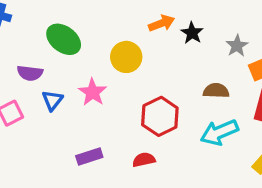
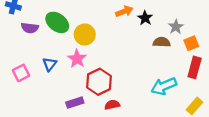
yellow circle: (126, 57) -> (85, 35), moved
purple semicircle: (30, 73) -> (30, 28), moved
brown semicircle: (216, 91) -> (162, 42), moved
red hexagon: (160, 116) -> (99, 82), moved

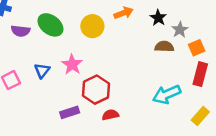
black star: (145, 18) -> (158, 18), moved
yellow circle: (85, 35) -> (92, 26), moved

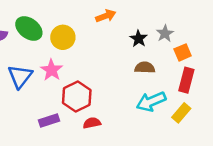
black star: (158, 18) -> (138, 39), moved
yellow circle: (92, 26) -> (63, 37), moved
brown semicircle: (164, 46) -> (145, 68), moved
blue triangle: (42, 70) -> (20, 76), size x1.5
yellow rectangle: (200, 116) -> (181, 113), moved

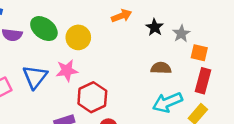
black star: (138, 39) -> (155, 27), moved
orange square: (183, 52) -> (199, 53), turned 36
pink star: (52, 70) -> (67, 71), turned 30

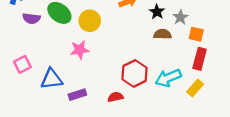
brown semicircle: (161, 68) -> (163, 34), moved
blue triangle: (35, 77) -> (52, 79), moved, turned 45
red hexagon: (92, 97) -> (135, 73), moved

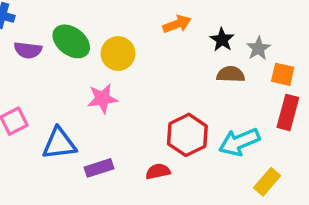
yellow rectangle: (195, 88) -> (267, 182), moved

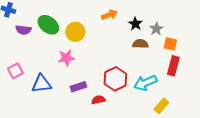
purple rectangle: (99, 168) -> (78, 87), moved

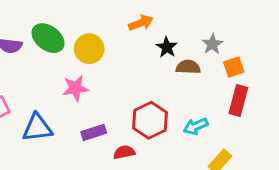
black star: (135, 24) -> (167, 47), moved
orange square: (170, 44) -> (234, 67), turned -32
cyan arrow: (145, 83) -> (196, 126), size x0.7

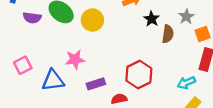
brown semicircle: (188, 67) -> (168, 34), turned 96
pink star: (75, 88) -> (75, 59), moved
cyan arrow: (196, 126) -> (186, 83), moved

